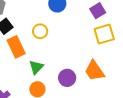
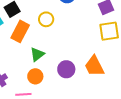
orange rectangle: (16, 47) -> (20, 31), turned 45

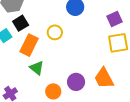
green triangle: (37, 54) -> (37, 68), moved, turned -42
orange circle: (35, 76) -> (53, 91), moved

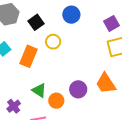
black square: (21, 23) -> (36, 22), moved
green triangle: (37, 68) -> (39, 90), moved

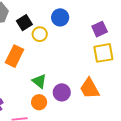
yellow circle: (53, 42) -> (40, 34), moved
green triangle: (39, 90) -> (39, 81), moved

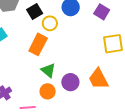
purple square: (100, 29) -> (102, 12), moved, turned -35
orange rectangle: (14, 56) -> (38, 44), moved

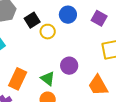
orange rectangle: (38, 44) -> (18, 79), moved
purple circle: (70, 82) -> (69, 66), moved

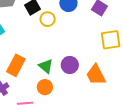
purple circle: (69, 66) -> (70, 65), moved

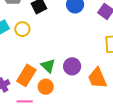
yellow circle: (48, 19) -> (22, 29), moved
orange rectangle: (16, 65) -> (26, 75), moved

